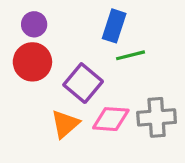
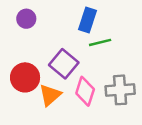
red circle: (32, 62) -> (25, 77), moved
pink diamond: (111, 119) -> (85, 91), turned -76

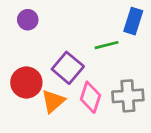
blue rectangle: (88, 20) -> (133, 21), moved

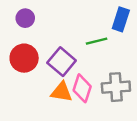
red circle: (26, 83) -> (24, 58), moved
orange triangle: (53, 101) -> (62, 92), moved, turned 50

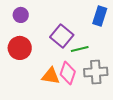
green line: (97, 41) -> (80, 49), moved
purple square: (62, 62) -> (62, 36), moved

